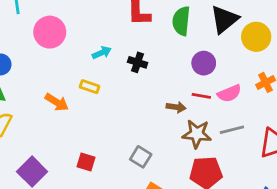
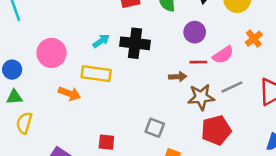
pink circle: (50, 32) -> (52, 53), moved
black cross: (138, 62) -> (135, 43), size x1.6
yellow rectangle: (90, 87) -> (96, 74), size x1.6

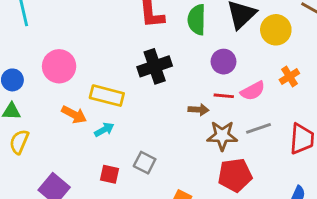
cyan arrow: (101, 41) -> (104, 130), moved
black cross: (135, 43) -> (155, 66), turned -32
gray square: (155, 128) -> (145, 163), moved

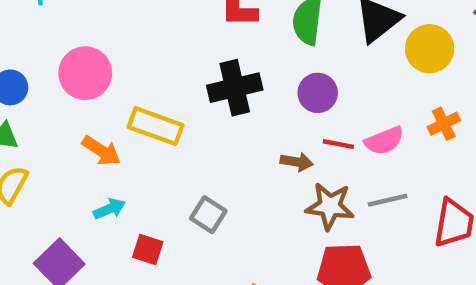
purple circle: (224, 62) -> (318, 93), moved
cyan arrow: (104, 130) -> (109, 209), moved
gray square: (145, 163) -> (208, 215), moved

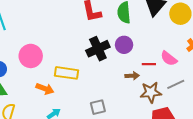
purple circle: (318, 93) -> (124, 45), moved
pink semicircle: (384, 141) -> (169, 58), turned 72
gray square: (208, 215) -> (98, 107), turned -35

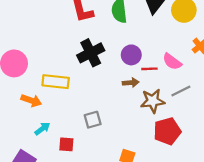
purple circle: (124, 45) -> (131, 55), moved

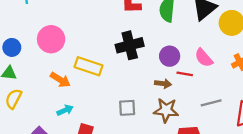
pink semicircle: (172, 62) -> (204, 58), moved
brown star: (153, 101) -> (166, 110), moved
gray square: (93, 120) -> (127, 108), moved

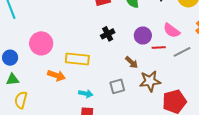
black cross: (130, 45) -> (108, 34), size x0.6
brown arrow: (163, 84) -> (132, 62), moved, turned 48
gray line: (211, 103) -> (182, 52), moved
cyan arrow: (65, 110) -> (86, 94), moved, turned 48

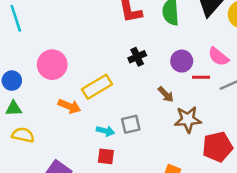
yellow rectangle: (77, 59) -> (97, 87), turned -40
gray square: (117, 86) -> (131, 124), moved
yellow semicircle: (21, 100) -> (23, 135), turned 84

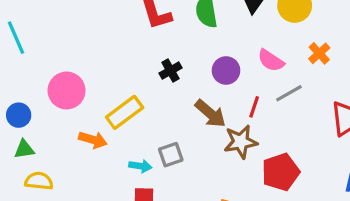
red line: (201, 77) -> (254, 107), moved, turned -66
brown arrow: (166, 94) -> (210, 114), size x1.5

